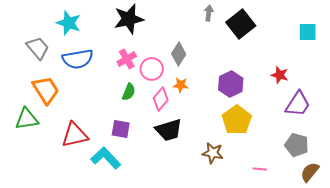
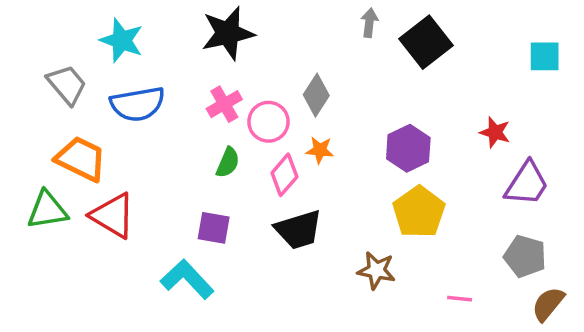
orange trapezoid: (46, 90) -> (81, 159), turned -32
red triangle: (75, 135) -> (113, 216), moved, turned 44

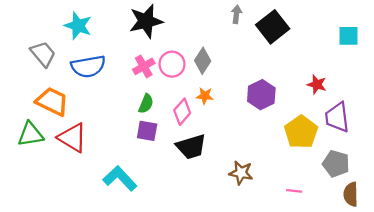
pink circle: (269, 122) -> (172, 64), moved
purple trapezoid: (527, 184) -> (337, 117), turned 140
yellow pentagon: (419, 212) -> (301, 132), moved
purple square: (214, 228) -> (147, 131), moved
brown semicircle: (548, 304) -> (351, 194), turned -40

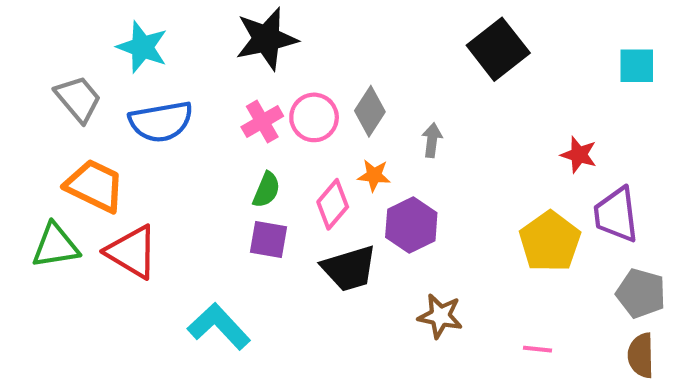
gray arrow: (236, 14) -> (432, 140), moved
purple hexagon: (261, 95) -> (411, 225), moved
gray pentagon: (336, 164) -> (641, 293), moved

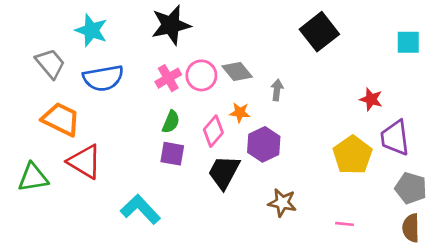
gray diamond: (370, 111) -> (237, 71), turned -72
green triangle: (55, 246) -> (33, 178), moved
black trapezoid: (349, 268) -> (224, 172), turned 135

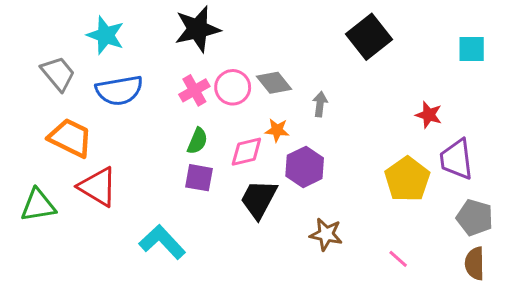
pink diamond: (213, 131) -> (246, 152), turned 36
pink line: (345, 224) -> (398, 259), turned 36

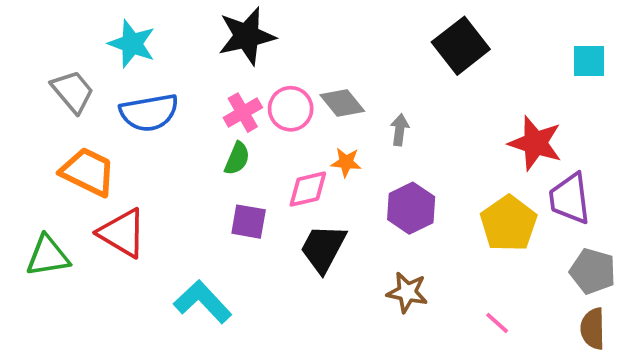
red star: (429, 115) -> (535, 143), size x1.6
green semicircle: (197, 141) -> (237, 158), moved
purple hexagon: (305, 167) -> (411, 208), moved

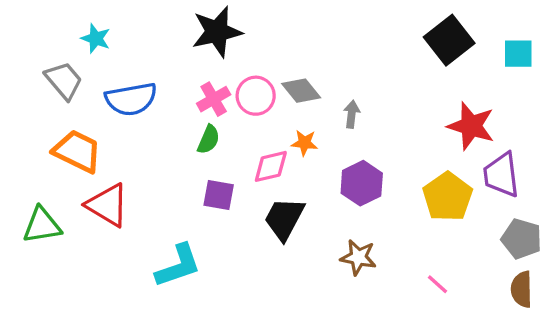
cyan star: (132, 44) -> (96, 38), moved, size x0.7
black square: (461, 46) -> (449, 40), moved
cyan L-shape: (203, 302) -> (178, 266), turned 114

